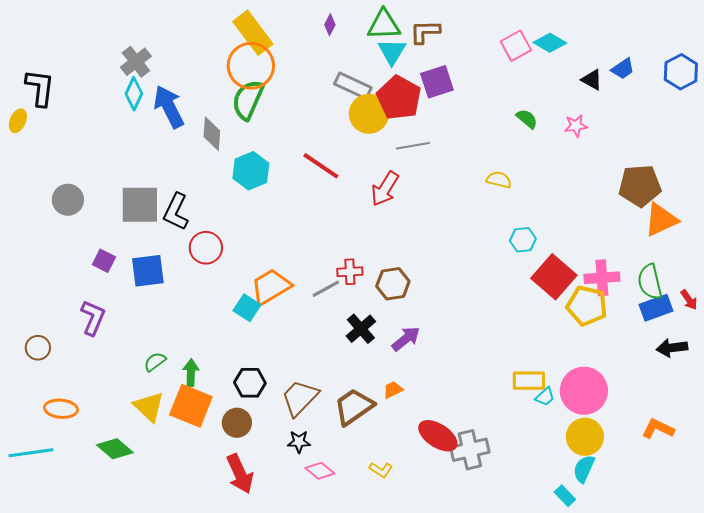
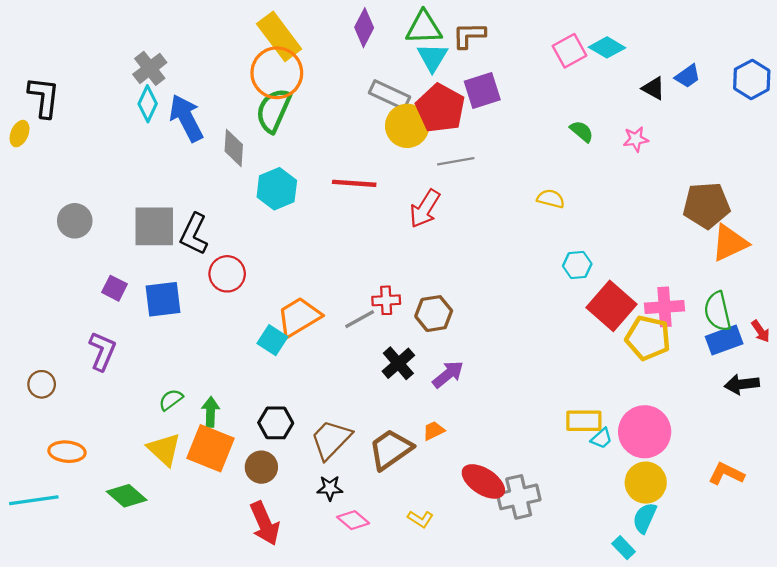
purple diamond: (330, 25) -> (364, 28), size x1.6
red line: (321, 166) -> (354, 183), turned -30

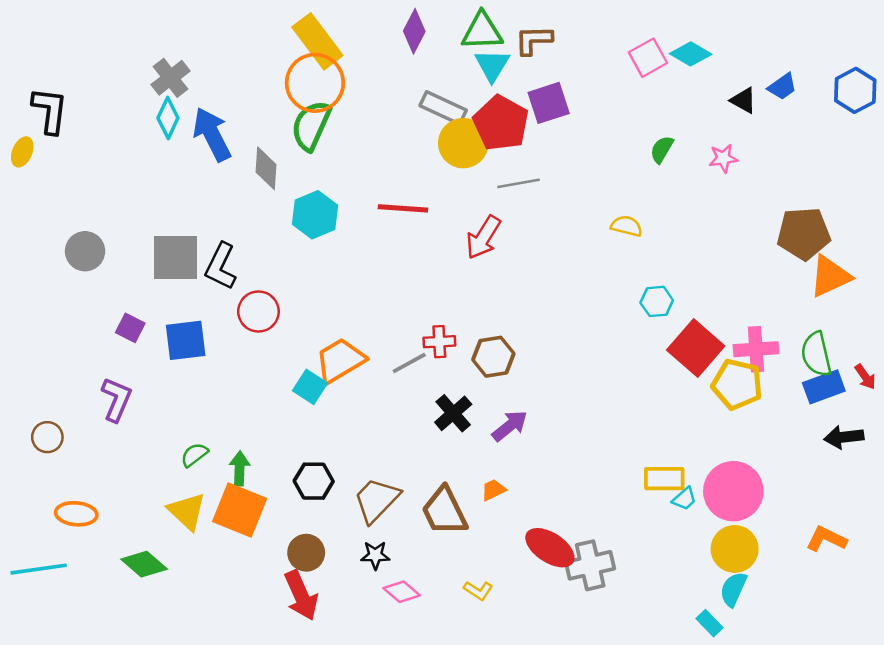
green semicircle: (582, 131) -> (662, 149), turned -100
brown trapezoid: (391, 449) -> (444, 511), turned -81
brown circle: (261, 467) -> (306, 553), moved

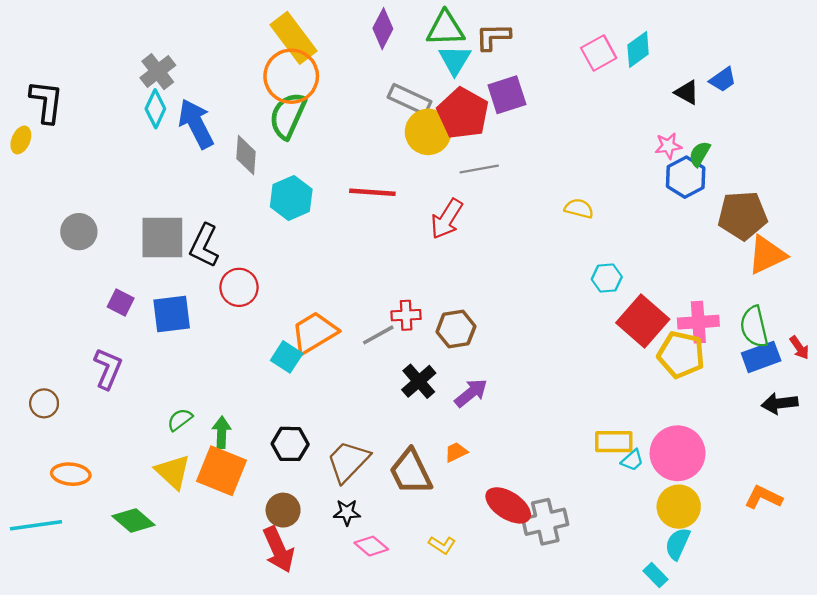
cyan diamond: (691, 54) -> (638, 49), turned -66
blue hexagon: (855, 90) -> (686, 177), moved
green semicircle: (662, 149) -> (700, 154), moved

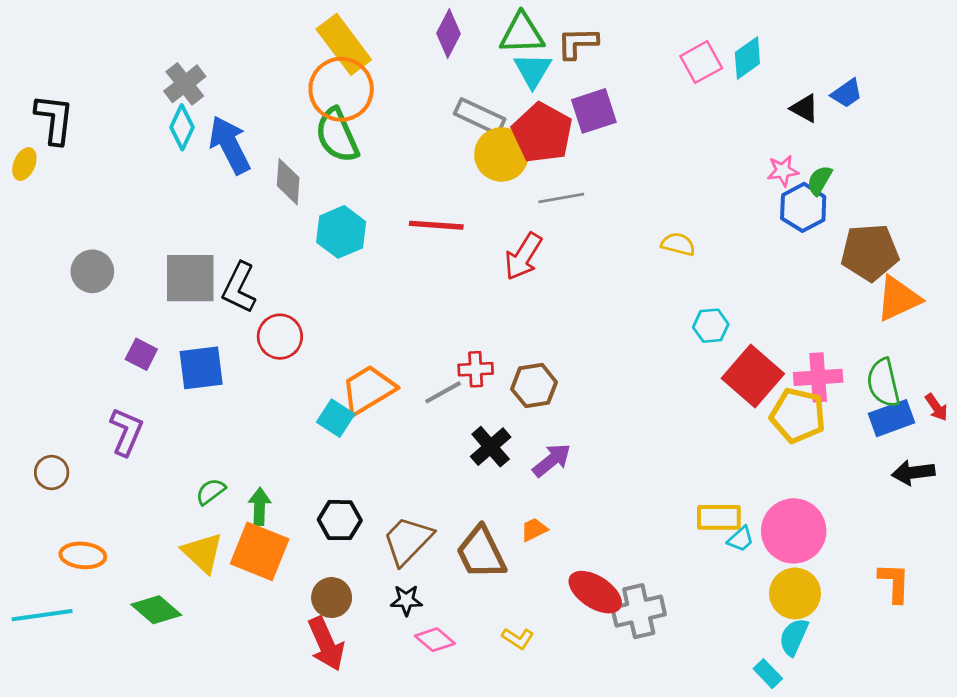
green semicircle: (288, 116) -> (337, 135), turned -48
orange L-shape: (763, 497) -> (894, 583), turned 66

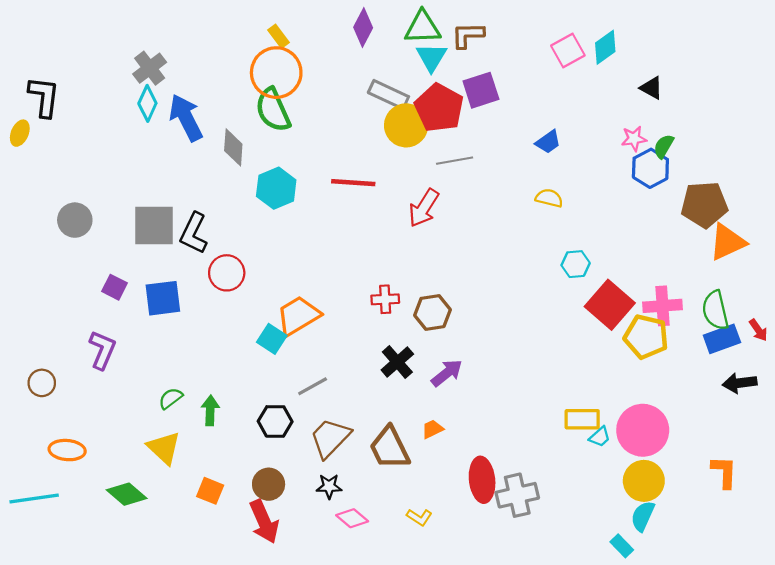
yellow rectangle: (344, 44) -> (278, 36), size x0.5
blue trapezoid: (847, 93) -> (548, 142), moved
gray line: (443, 392) -> (313, 386), moved
orange square: (260, 551) -> (210, 491), moved, size x0.6
red ellipse: (595, 592) -> (482, 480), turned 51

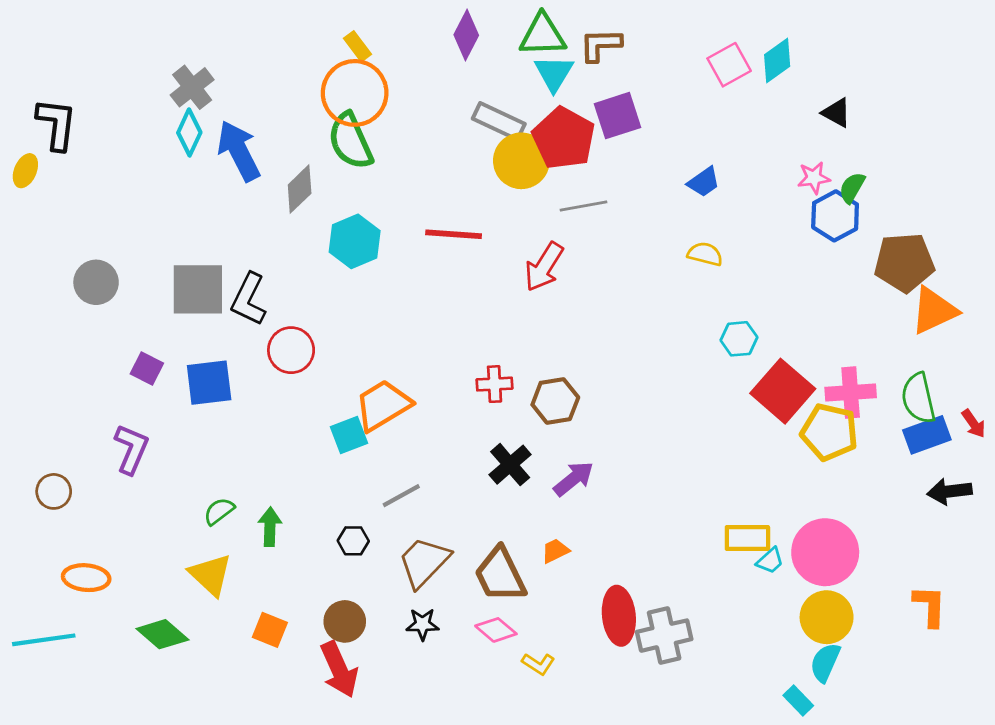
gray diamond: (233, 147) -> (300, 189), turned 42
cyan square: (272, 339) -> (349, 435), turned 36
black hexagon: (275, 421) -> (353, 541), size x0.7
pink diamond: (352, 518) -> (496, 630), moved

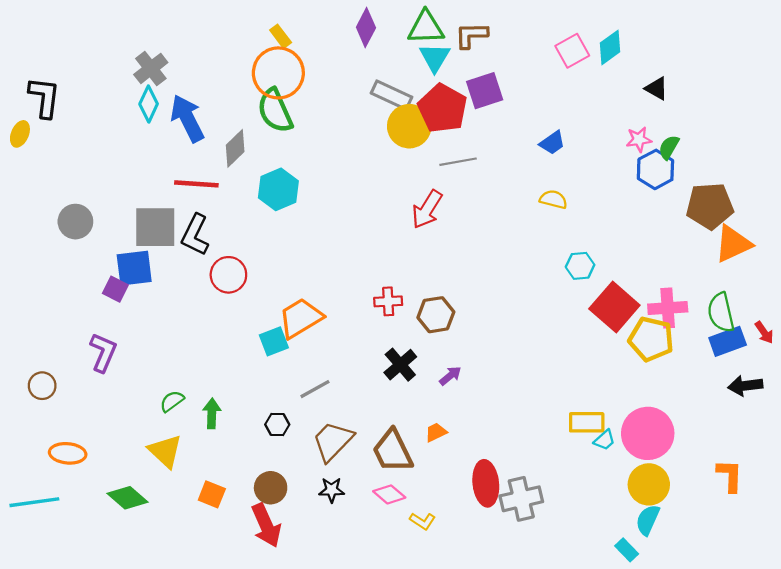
red line: (454, 234) -> (196, 184), moved
blue square: (209, 383) -> (134, 268), moved
purple arrow: (574, 479) -> (450, 376), size x0.7

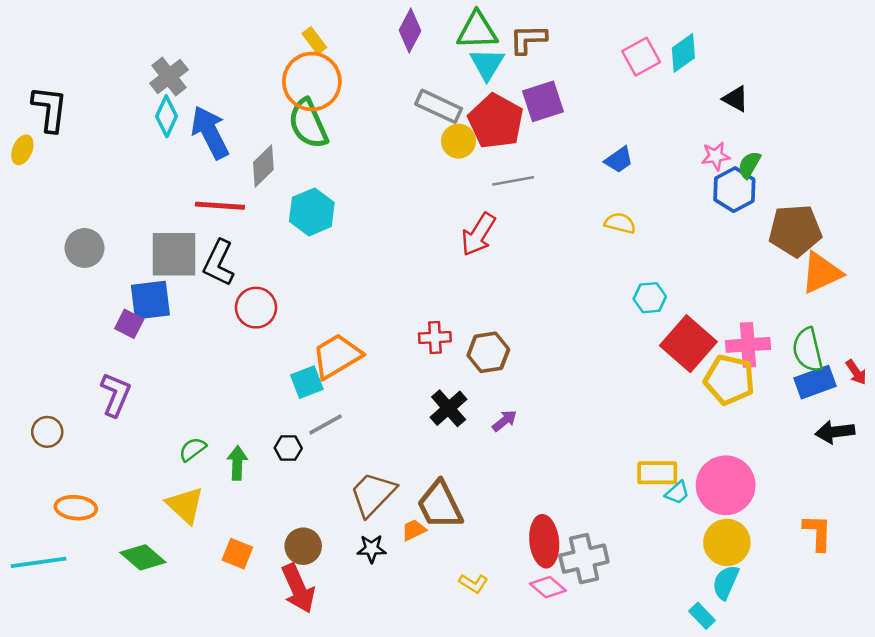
yellow circle: (409, 126) -> (458, 141), size x0.7
gray line: (315, 389) -> (326, 424), moved
black hexagon: (277, 425) -> (288, 448), moved
orange trapezoid: (436, 432) -> (414, 530), moved
pink diamond: (389, 494) -> (548, 587), moved

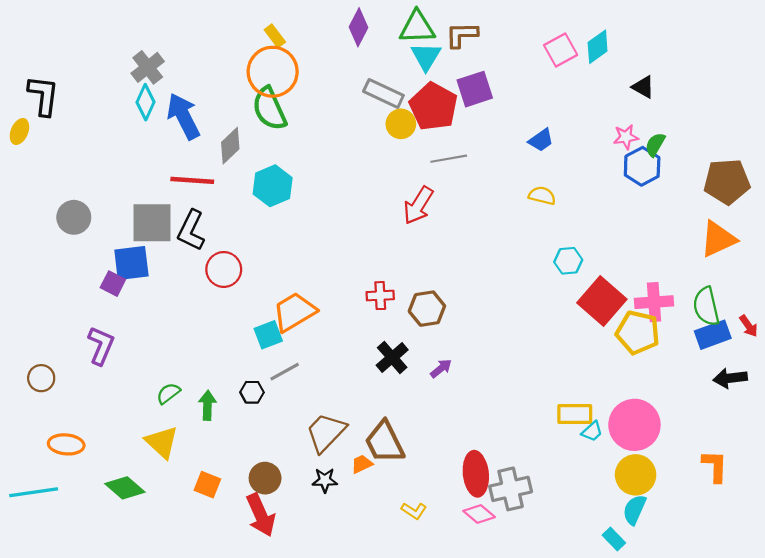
brown pentagon: (795, 231) -> (727, 181), moved

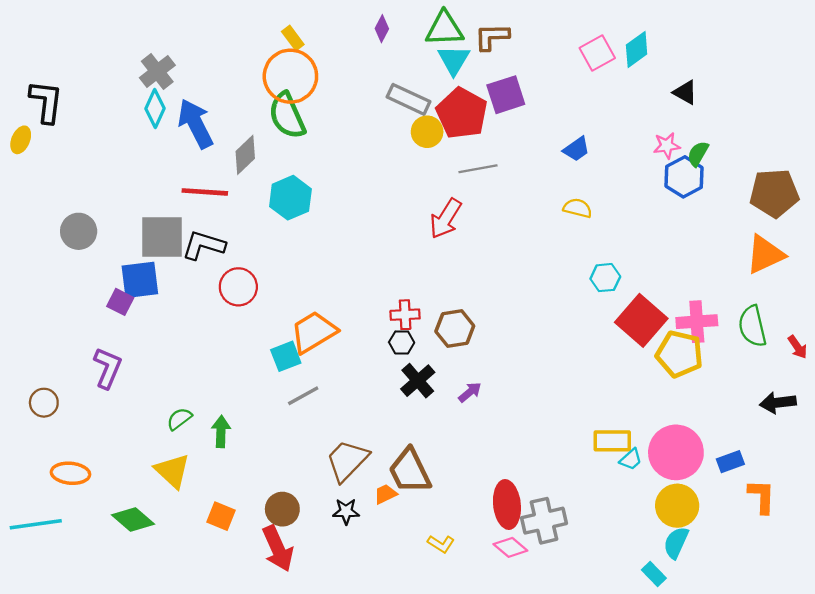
purple diamond: (358, 27) -> (382, 29), size x0.7
black L-shape: (191, 230) -> (204, 245), turned 81
blue rectangle: (713, 335) -> (730, 462), moved, size x0.7
black hexagon: (252, 392) -> (402, 342), moved

